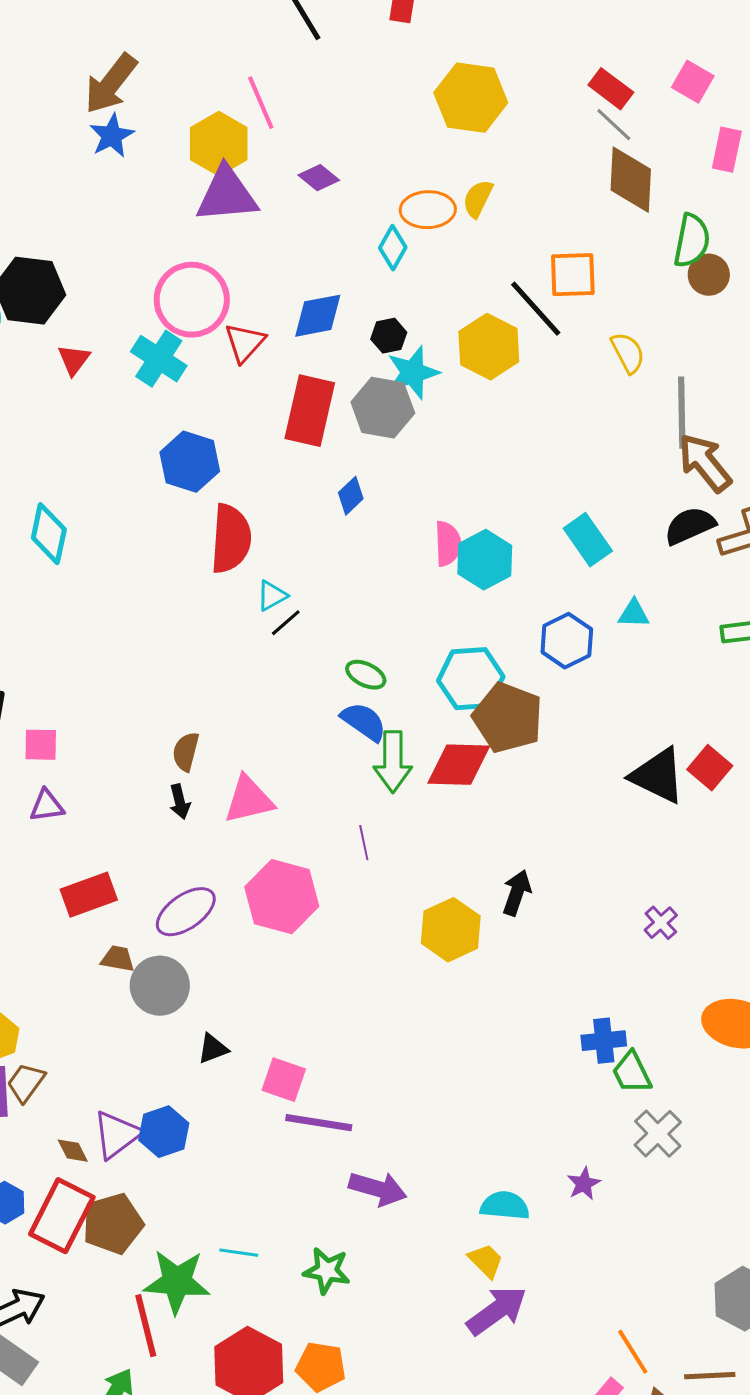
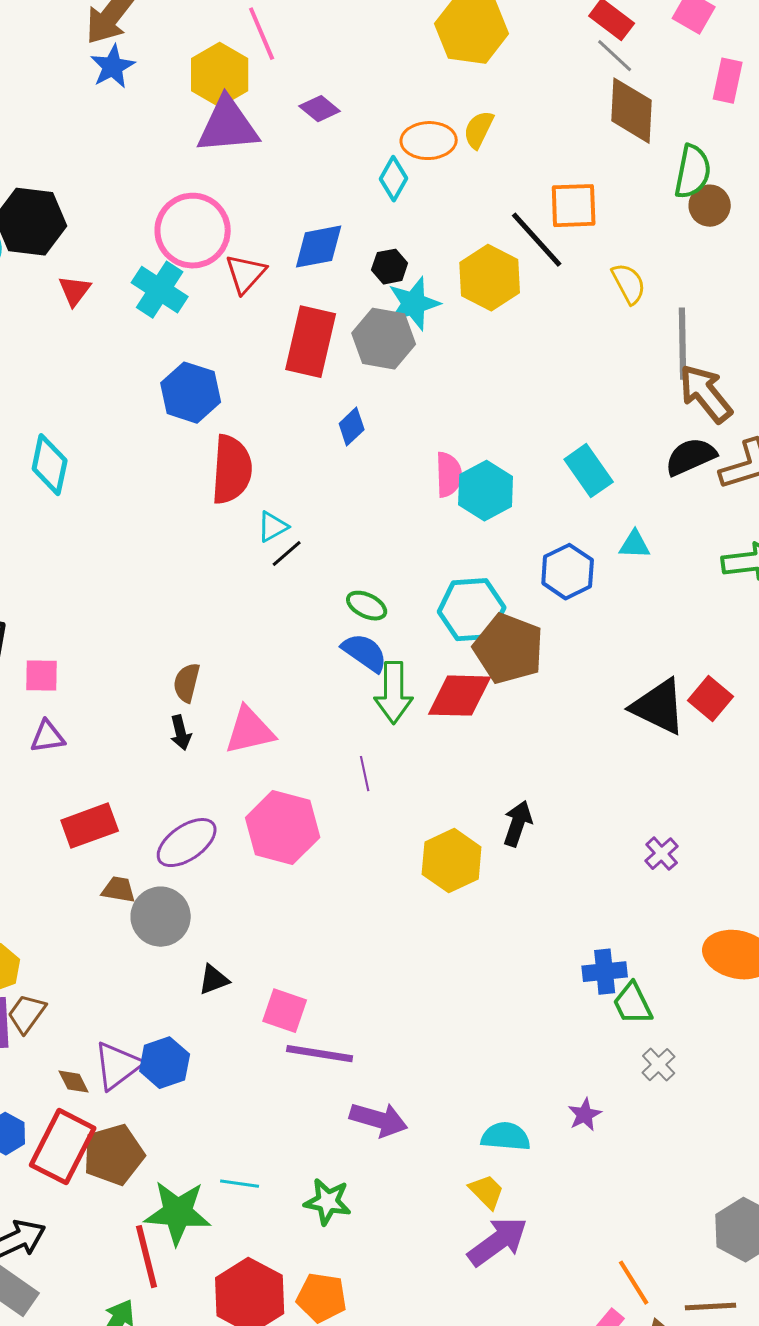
gray cross: (658, 1134) -> (659, 1065), size x0.7

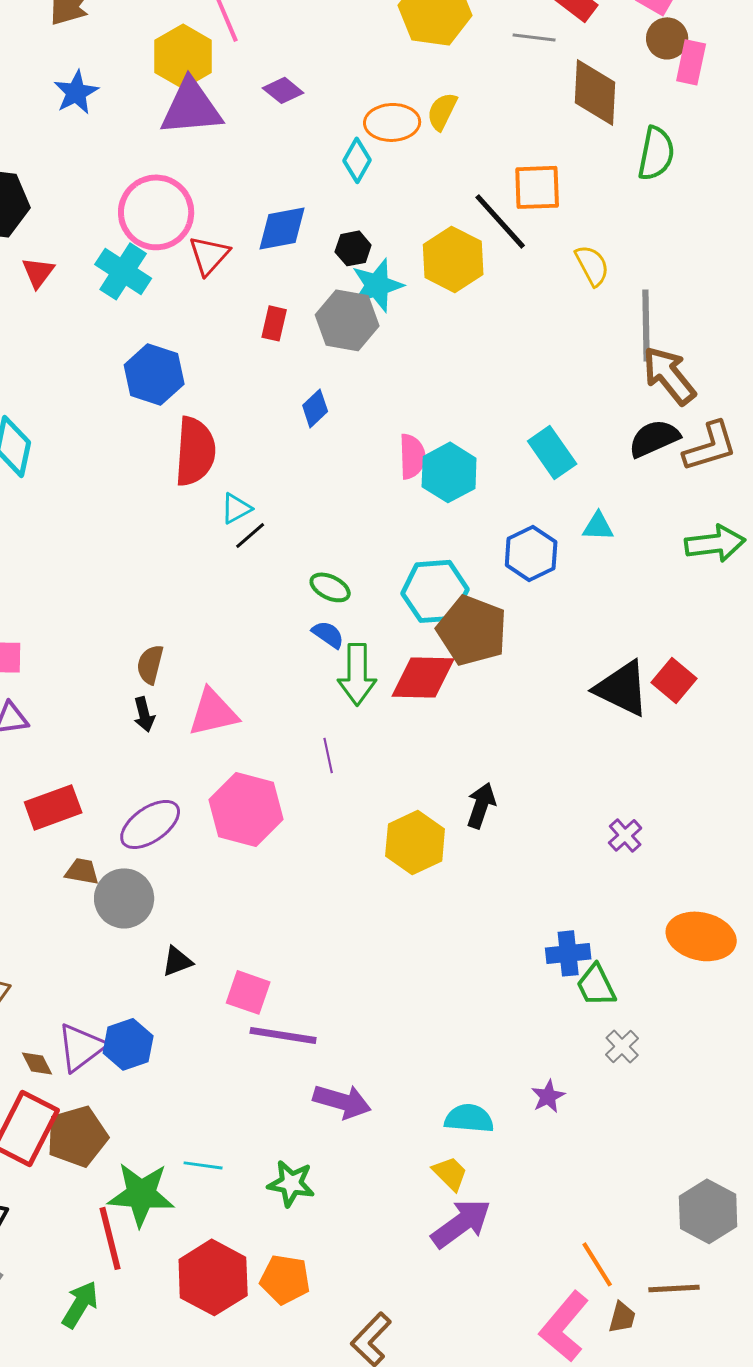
gray line: (615, 56) -> (534, 37), moved, turned -36
blue star: (113, 67) -> (76, 92), moved
brown circle: (710, 206) -> (667, 38), moved
red rectangle: (311, 342) -> (274, 323), size x0.5
blue semicircle: (365, 653) -> (328, 634), size x0.7

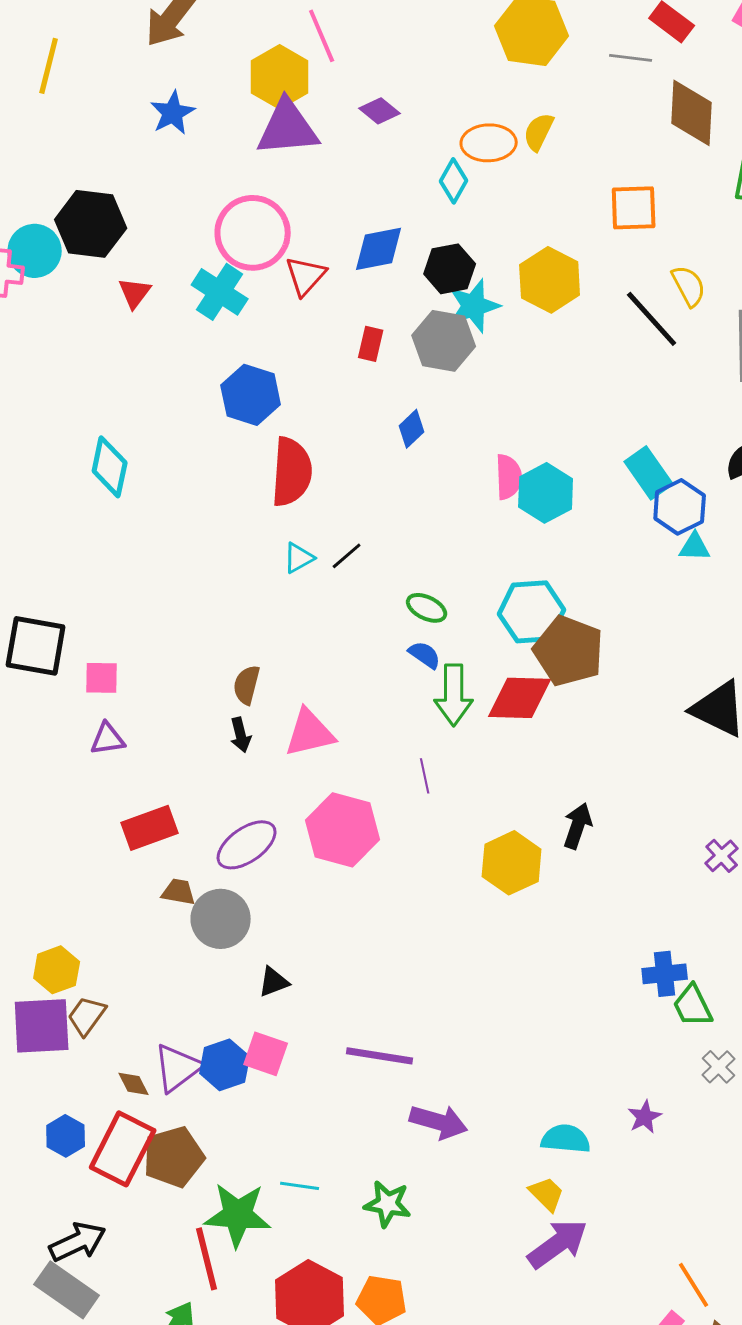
black line: (500, 221) -> (652, 319), moved
black hexagon: (353, 248) -> (450, 269), size x1.4
cyan triangle: (236, 508) -> (299, 558), moved
blue hexagon: (531, 553) -> (680, 507), moved
pink square: (248, 992) -> (266, 1054), moved

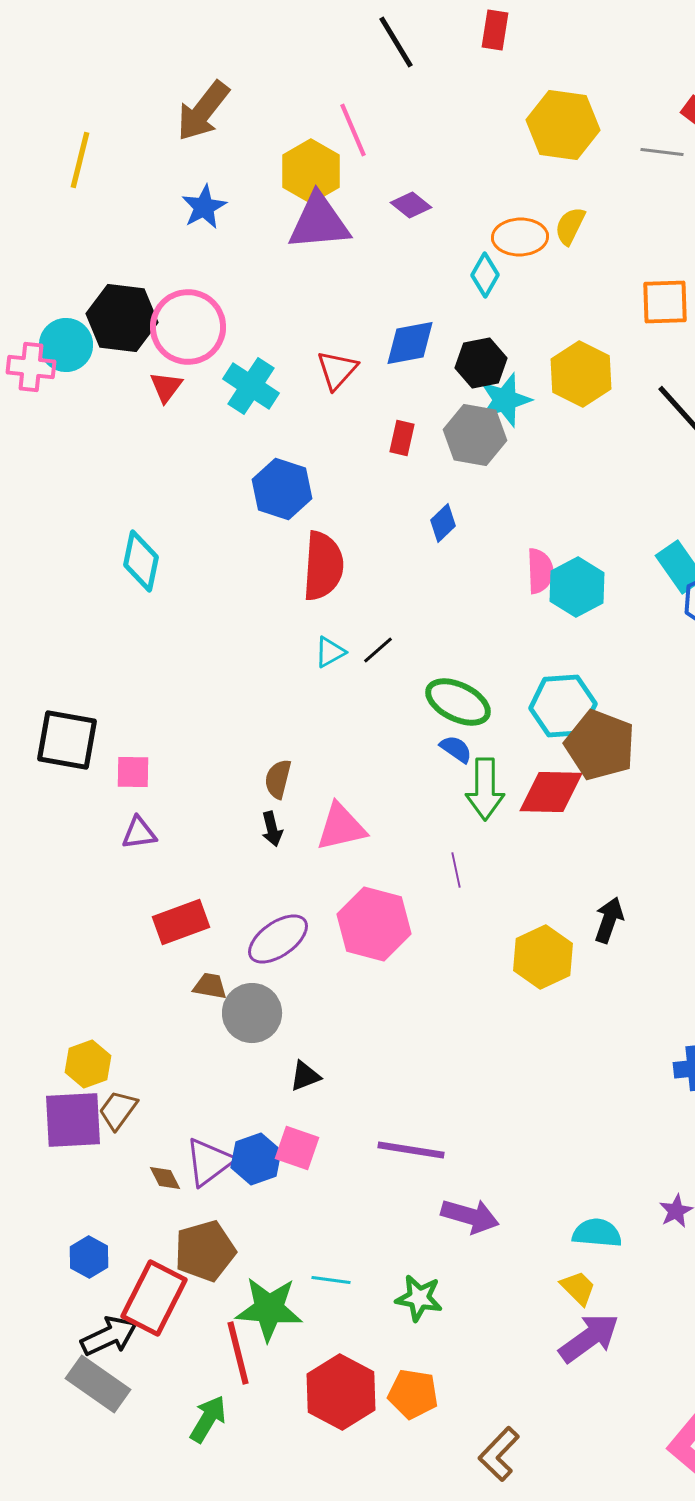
pink circle: (253, 233) -> (188, 327), moved
green ellipse: (427, 608) -> (458, 702), size x1.6
blue hexagon: (66, 1136) -> (89, 1257), moved
red rectangle: (123, 1149) -> (154, 1298), moved

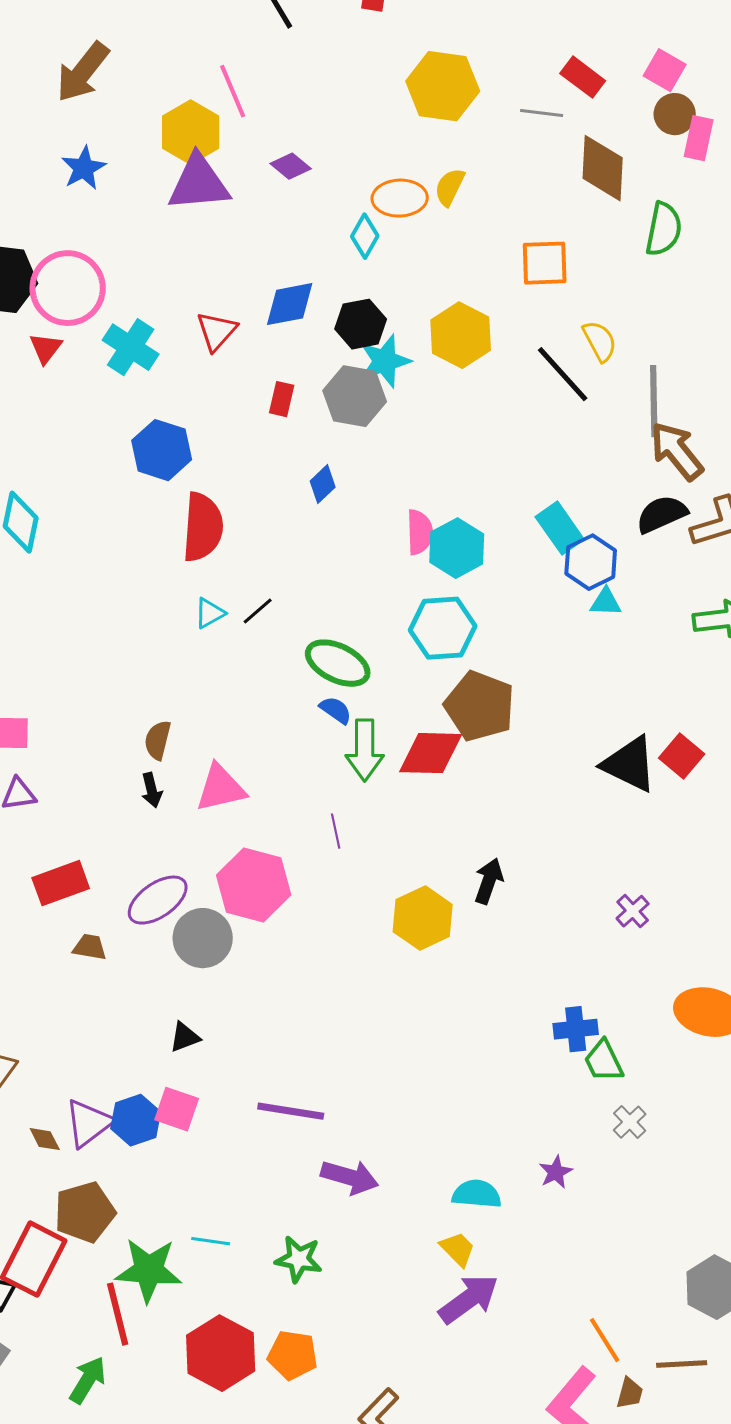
cyan hexagon: (563, 706) -> (443, 628), moved
gray circle: (252, 1013) -> (203, 938), moved

